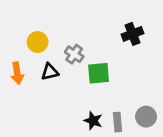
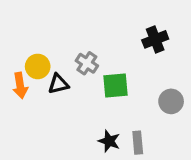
yellow circle: (38, 42) -> (38, 66), moved
gray circle: (146, 117) -> (171, 101), moved

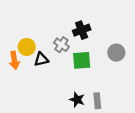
black cross: (155, 39) -> (82, 30), moved
gray circle: (171, 101) -> (116, 53), moved

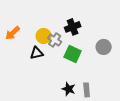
yellow circle: (27, 47) -> (44, 36), moved
orange arrow: (14, 60) -> (13, 33), moved, turned 56
green square: (82, 60) -> (73, 54), turned 30

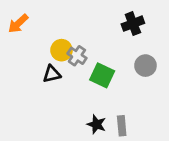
black cross: (73, 27) -> (133, 24), moved
orange arrow: (13, 33) -> (18, 24), moved

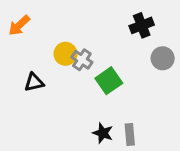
gray circle: (145, 66) -> (163, 58), moved
black triangle: (52, 74) -> (34, 82), moved
green square: (102, 75) -> (109, 81), turned 30

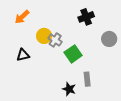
orange arrow: (19, 25) -> (22, 17), moved
black cross: (142, 25) -> (86, 17), moved
gray rectangle: (130, 134) -> (87, 79), moved

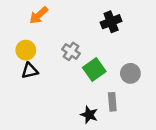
orange arrow: (22, 17) -> (39, 15), moved
yellow circle: (44, 36) -> (26, 50), moved
gray circle: (109, 39) -> (130, 73), moved

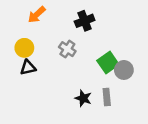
black cross: (111, 22) -> (85, 21), moved
green square: (94, 69) -> (108, 63), moved
black star: (89, 115) -> (83, 98), moved

